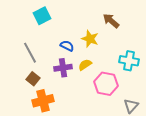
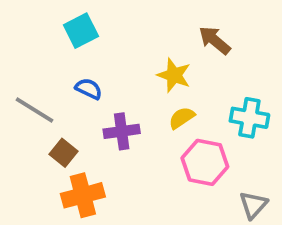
blue semicircle: (67, 46) -> (89, 89), moved
gray line: (30, 53) -> (34, 110), moved, turned -30
yellow semicircle: (85, 65) -> (182, 118), moved

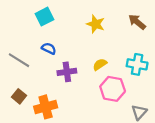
brown arrow: (215, 40) -> (137, 22), moved
yellow star: (174, 75) -> (96, 24), moved
brown square: (64, 153) -> (19, 96), moved

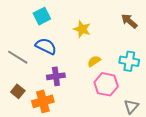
yellow star: (96, 24) -> (82, 29), moved
blue semicircle: (49, 48) -> (46, 46), size x1.5
purple cross: (67, 72) -> (56, 76), moved

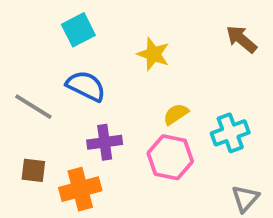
cyan cross: (129, 61) -> (230, 133), moved, turned -30
pink hexagon: (106, 84) -> (170, 157), moved
brown square: (18, 91) -> (33, 170), turned -32

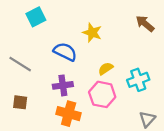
cyan square: (78, 30) -> (36, 17), moved
blue semicircle: (86, 86) -> (65, 52), moved
orange cross: (80, 189) -> (69, 114), moved, turned 30

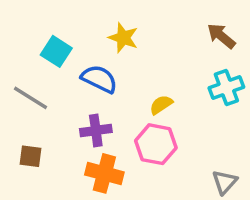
cyan square: (36, 17) -> (56, 51), moved, turned -30
yellow star: (92, 33) -> (123, 38), moved
cyan cross: (138, 80) -> (226, 88), moved

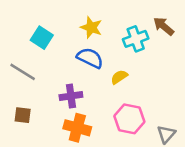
blue semicircle: (99, 79) -> (90, 58), moved
cyan cross: (226, 88) -> (136, 39), moved
pink hexagon: (156, 144) -> (129, 119), moved

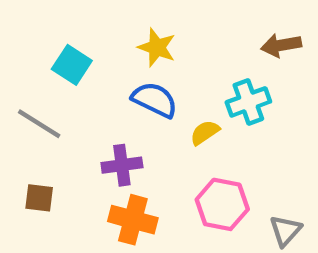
brown arrow: (164, 26) -> (281, 45), turned -50
cyan cross: (136, 39) -> (248, 102), moved

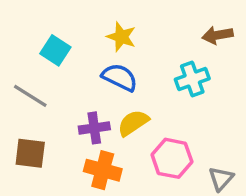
yellow semicircle: (205, 132) -> (133, 123), moved, size x1.4
brown square: (39, 198) -> (30, 153), size x1.4

